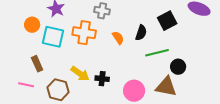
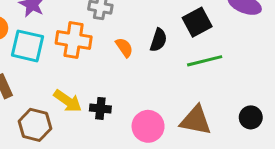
green line: (157, 53) -> (205, 61), moved
black circle: (178, 67) -> (251, 117), moved

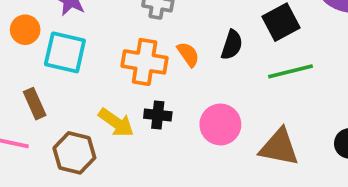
orange cross: (74, 40) -> (145, 62), moved
black cross: (100, 108) -> (158, 115), moved
pink circle: (148, 126) -> (220, 124), moved

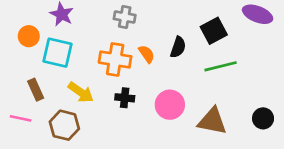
yellow arrow: (116, 123) -> (81, 92), moved

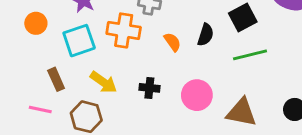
orange circle: (29, 36) -> (36, 23), moved
cyan square: (58, 53) -> (79, 41), turned -32
orange cross: (115, 59) -> (124, 30), moved

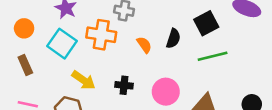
cyan square: (79, 41) -> (62, 44), turned -36
brown rectangle: (56, 79) -> (25, 65), moved

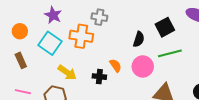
orange semicircle: (144, 45) -> (116, 65), moved
pink circle: (166, 92) -> (143, 66), moved

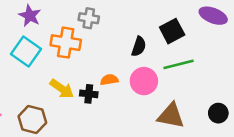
orange semicircle: (116, 65) -> (109, 80), turned -64
yellow arrow: (67, 73) -> (62, 89), moved

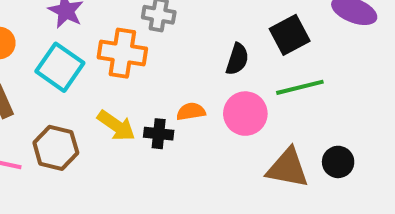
black circle: (218, 113) -> (338, 162), moved
brown hexagon: (32, 120) -> (56, 148), moved

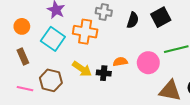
black square: (290, 35) -> (161, 17), moved
black semicircle: (237, 59) -> (133, 20), moved

